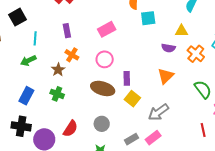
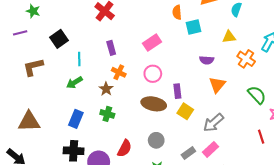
purple semicircle: (168, 48) -> (207, 60), moved

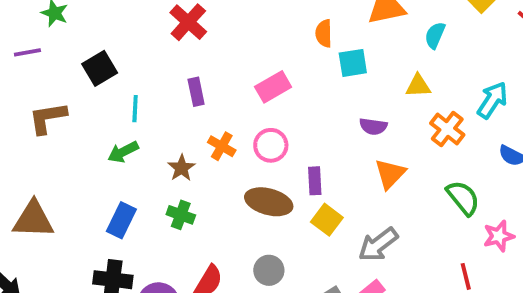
orange cross: (119, 72) -> (222, 146), moved

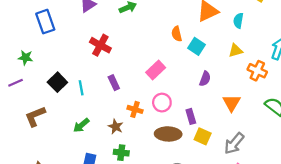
cyan square: (353, 63) -> (197, 46), turned -35
cyan line: (135, 109) -> (81, 88), moved
purple semicircle: (373, 126) -> (205, 79), moved, turned -64

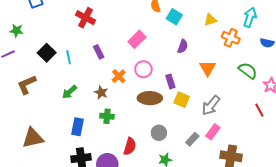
orange cross: (135, 109) -> (119, 76), turned 32

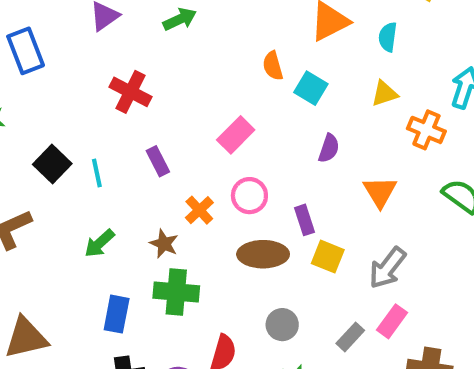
green cross: (107, 116) -> (176, 292), size x1.5

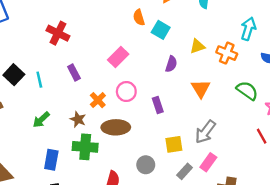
yellow triangle: (384, 94) -> (197, 46), moved
brown ellipse: (263, 254) -> (116, 127), moved
yellow square: (328, 257) -> (174, 144), moved, turned -30

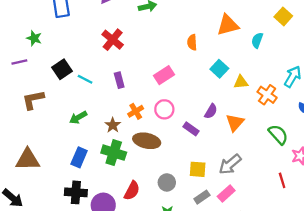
cyan square: (161, 30) -> (219, 69), moved
purple semicircle: (171, 64) -> (211, 111), moved
cyan line: (39, 80) -> (85, 79), turned -63
purple rectangle: (158, 105) -> (191, 129), turned -49

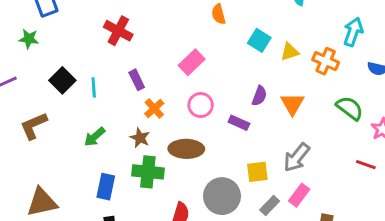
green star: (34, 38) -> (29, 39), moved
cyan line: (85, 79) -> (94, 87), turned 70
orange cross: (136, 111) -> (154, 109), moved
red line: (282, 180) -> (366, 165), turned -42
gray circle: (167, 182) -> (222, 196), size x1.6

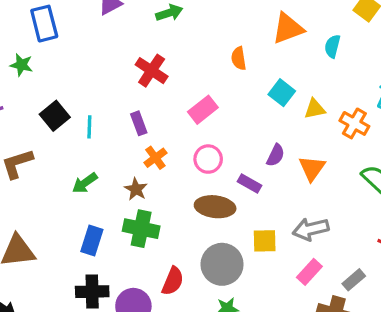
red cross: (118, 31) -> (152, 71), moved
brown ellipse: (186, 149) -> (215, 207), moved
gray arrow: (297, 157) -> (311, 229), turned 32
gray rectangle: (270, 206) -> (354, 280), moved

